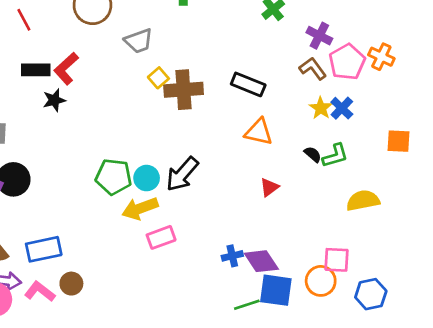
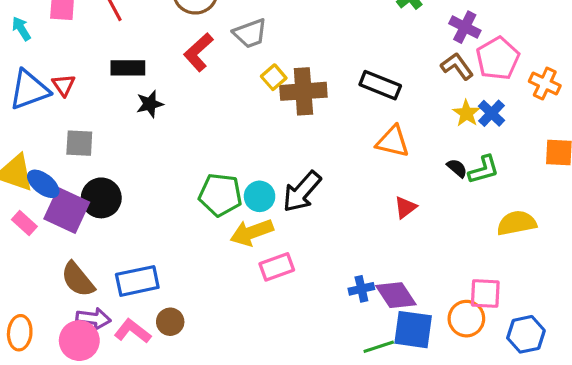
orange cross: (381, 57) -> (545, 84), moved
red L-shape: (66, 69) -> (198, 52), moved

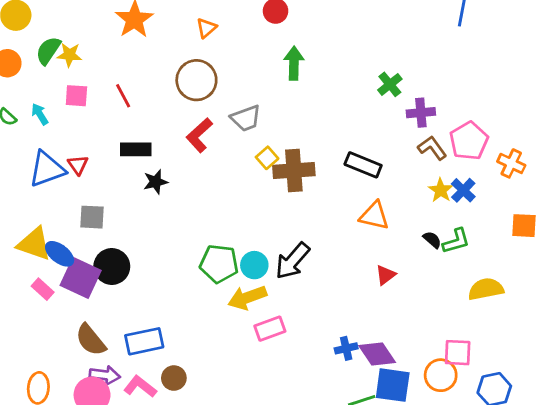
purple cross: (465, 27) -> (421, 113), moved, turned -32

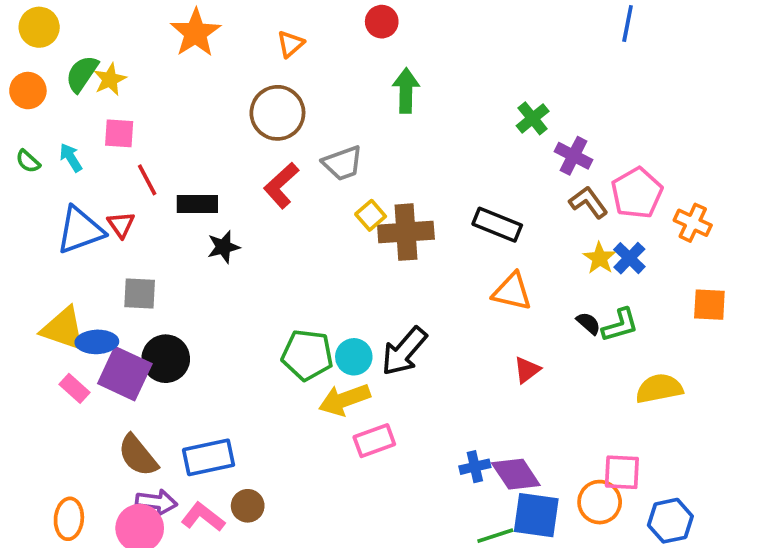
yellow star: (69, 55) -> (110, 79), turned -30
red line: (123, 96) -> (147, 180), moved
purple cross: (421, 113) -> (574, 156), turned 32
blue ellipse: (60, 254) -> (97, 342), turned -40

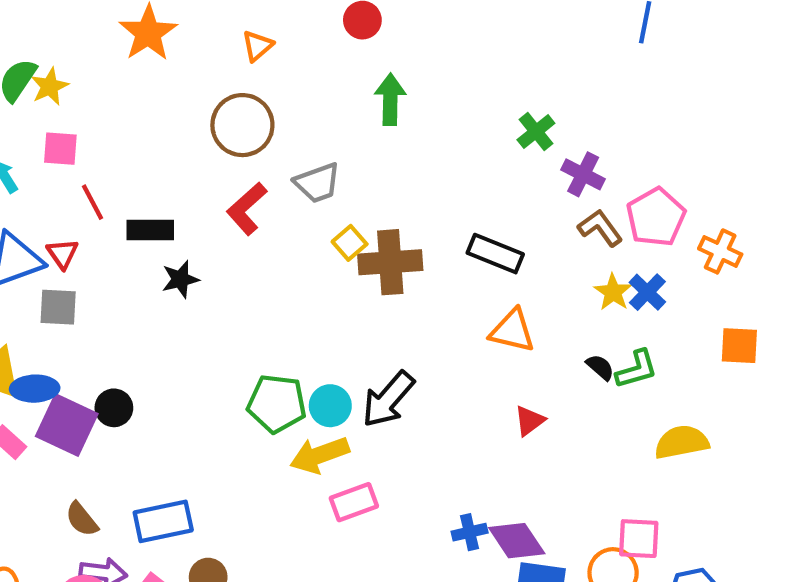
gray square: (140, 293) -> (58, 307), moved
black circle: (166, 359) -> (114, 408), size x0.7
brown semicircle: (138, 455) -> (82, 519), size x0.7

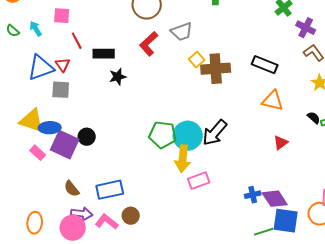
cyan circle: (330, 406) -> (188, 136), size x1.5
yellow arrow: (320, 455) -> (183, 159), turned -64

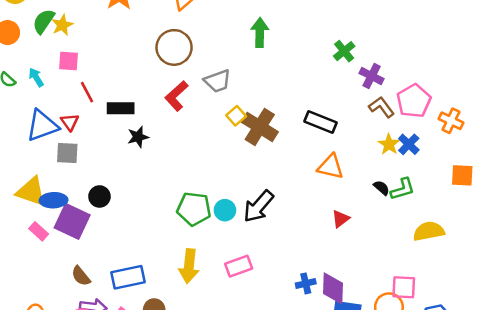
brown cross: (216, 69) -> (260, 127), turned 36
cyan circle: (188, 136) -> (225, 210), size x0.6
black circle: (87, 137) -> (99, 196), moved
yellow arrow: (183, 159) -> (189, 266), moved
purple diamond: (275, 199) -> (333, 288), turned 36

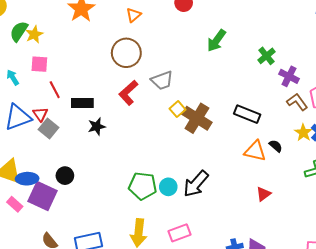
green arrow: (260, 33) -> (216, 41), moved, turned -145
gray square: (67, 153) -> (49, 129), moved, turned 36
black semicircle: (381, 188) -> (276, 146), moved

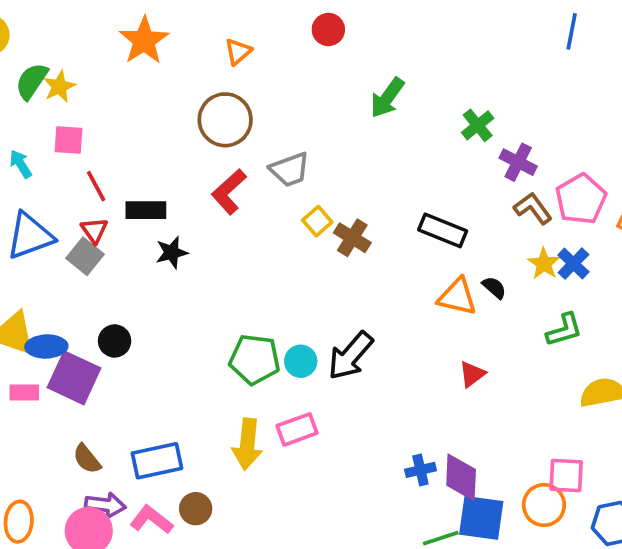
red triangle: (40, 114) -> (94, 230), moved
brown cross: (197, 118) -> (352, 238), size x0.7
pink rectangle: (15, 204) -> (24, 393), turned -42
pink rectangle: (180, 233) -> (297, 429), moved

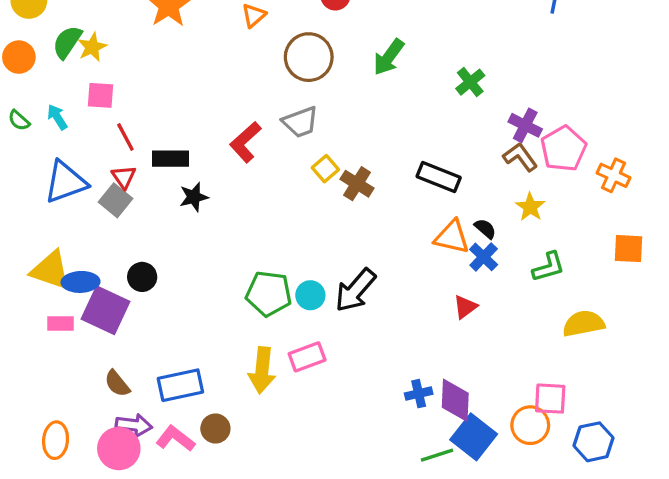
brown circle: (225, 120) -> (309, 57), moved
purple cross: (518, 162) -> (525, 125), moved
blue cross: (573, 264) -> (484, 257), moved
blue square: (481, 518) -> (474, 437), turned 30

